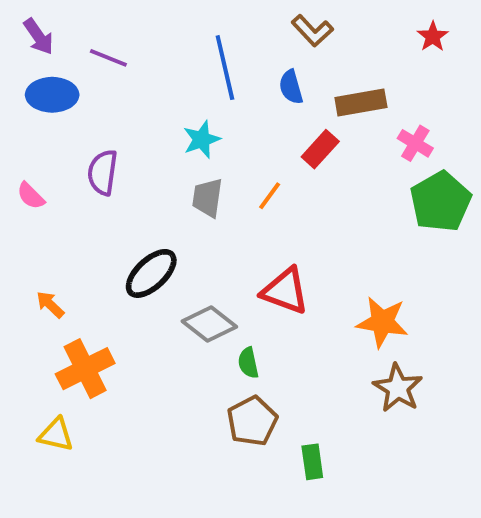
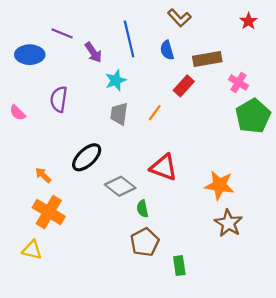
purple arrow: (39, 37) -> (93, 52), moved
orange arrow: (50, 305) -> (43, 175), moved
orange cross: (85, 369) -> (49, 212), turned -32

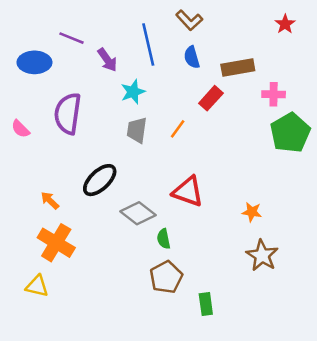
brown L-shape: (179, 18) -> (189, 20), moved
pink cross: (238, 83) -> (274, 94), turned -30
purple semicircle: (59, 99) -> (68, 114), size x1.4
orange star: (219, 185) -> (252, 212), size x0.6

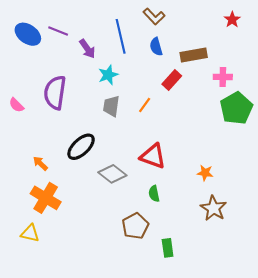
blue ellipse: (34, 62) -> (28, 34), moved, turned 35
green semicircle: (164, 239) -> (154, 194), moved

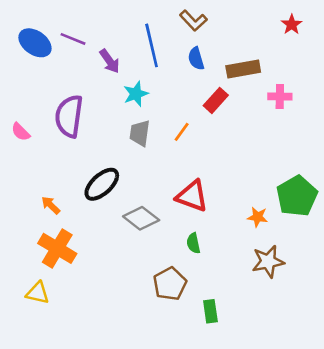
green pentagon: (236, 108) -> (297, 196), moved
brown star: (213, 208) -> (268, 261), turned 30

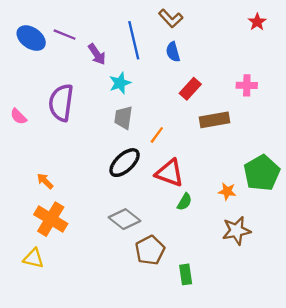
brown rectangle: (243, 69) -> (214, 120), moved
orange line: (182, 132) -> (157, 135), moved
black ellipse: (102, 184) -> (125, 163), moved
gray diamond: (141, 218) -> (125, 219), moved
green semicircle: (193, 243) -> (185, 202), moved, turned -138

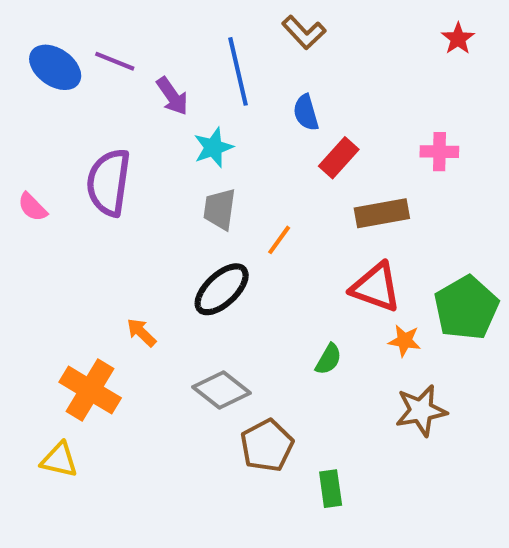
blue semicircle: (173, 52) -> (306, 113), moved
red triangle: (170, 173) -> (376, 287), moved
orange arrow: (45, 181) -> (141, 332), moved

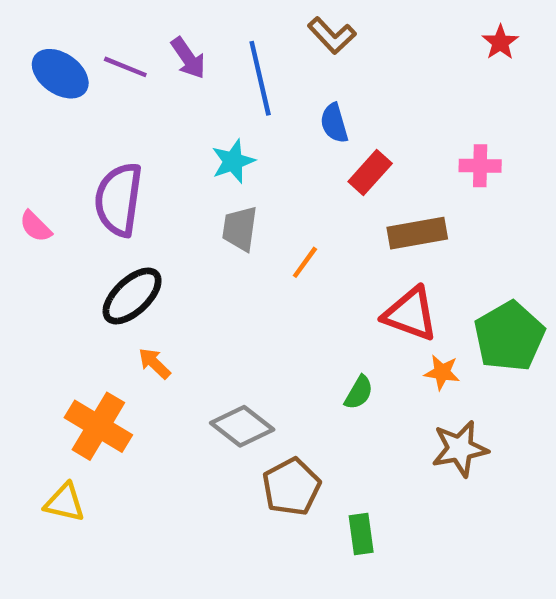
purple arrow: (172, 96) -> (188, 58), moved
black ellipse: (222, 289) -> (132, 296), moved

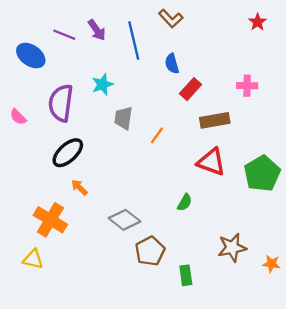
blue ellipse: (60, 74) -> (31, 56), moved
cyan star: (233, 161) -> (103, 84), moved
orange star: (442, 372) -> (271, 264), moved
brown star: (460, 449) -> (232, 248), moved

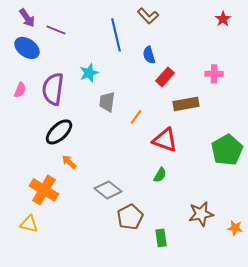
purple arrow: (97, 30) -> (27, 18), moved
pink semicircle: (18, 117) -> (20, 90), moved, turned -112
red triangle: (211, 162) -> (165, 140), moved

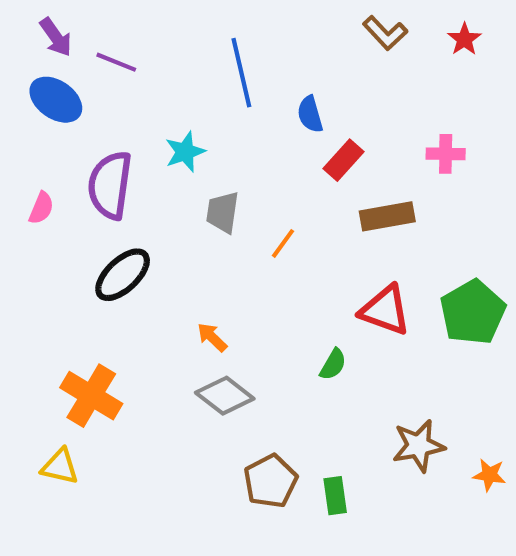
brown L-shape: (148, 16) -> (385, 33), moved
pink semicircle: (20, 90) -> (41, 208), moved
red triangle: (165, 140) -> (385, 310), moved
orange arrow: (69, 162) -> (212, 337), moved
brown pentagon: (130, 217) -> (271, 481), moved

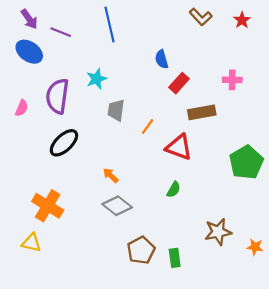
blue line: (241, 73) -> (110, 25), moved
red triangle: (385, 310) -> (179, 147), moved

